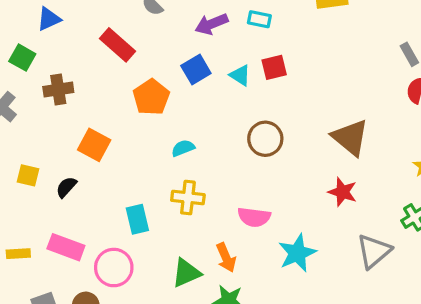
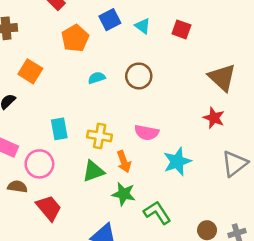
red square: (274, 67) -> (181, 29), moved, turned 30
brown circle: (265, 139) -> (139, 76), moved
yellow cross: (188, 198) -> (100, 136), moved

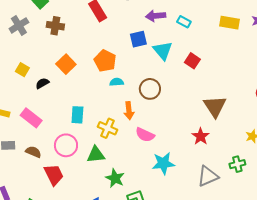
cyan triangle: (143, 26) -> (163, 51), size x1.5
orange pentagon: (75, 38) -> (105, 61), moved, turned -30
orange arrow: (124, 162) -> (129, 111), moved
pink circle: (39, 164) -> (66, 145), moved

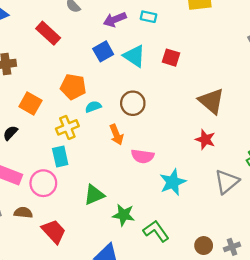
yellow cross: (108, 128) -> (67, 127), moved, turned -30
pink circle: (66, 145) -> (43, 183), moved

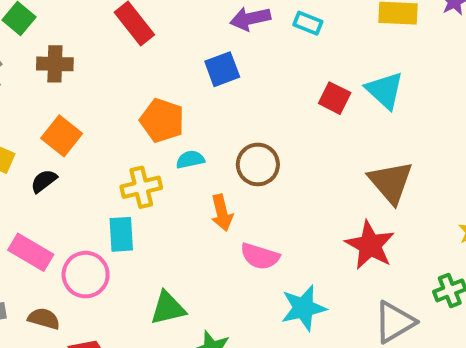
cyan triangle: (134, 56) -> (385, 90), moved
orange square: (30, 104) -> (62, 136), moved
red star: (205, 139) -> (370, 245), size x1.4

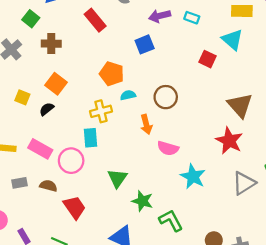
cyan triangle: (385, 90) -> (232, 40), moved
green triangle: (168, 308) -> (117, 178), turned -40
cyan star: (303, 308) -> (193, 177), turned -30

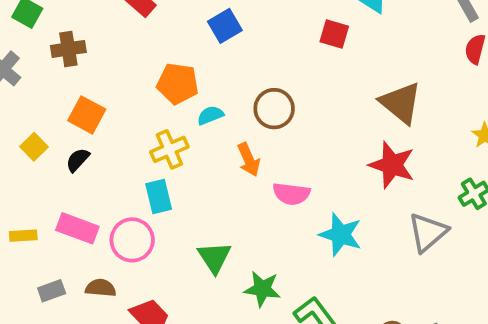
yellow square: (22, 97) -> (34, 147), turned 32

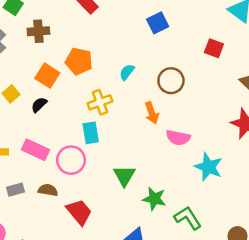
blue square: (225, 26) -> (158, 23), moved
red square: (334, 34) -> (214, 48), moved
orange pentagon: (178, 84) -> (79, 61), moved
cyan semicircle: (210, 115) -> (127, 72), moved, turned -35

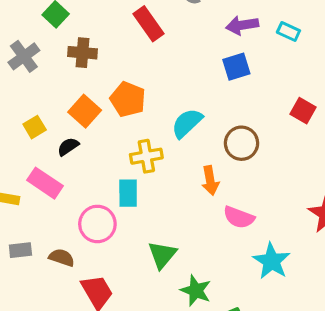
cyan semicircle: (127, 72) -> (187, 123), size x1.5
pink rectangle: (36, 150) -> (45, 183), moved

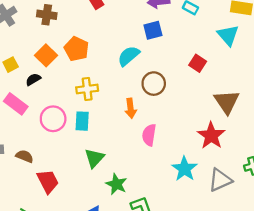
cyan semicircle: (187, 123) -> (129, 56), moved
cyan rectangle: (128, 193) -> (82, 121), moved
pink semicircle: (239, 217) -> (149, 135), turned 75
pink circle: (97, 224) -> (53, 119), moved
cyan star: (272, 261) -> (185, 169), moved

